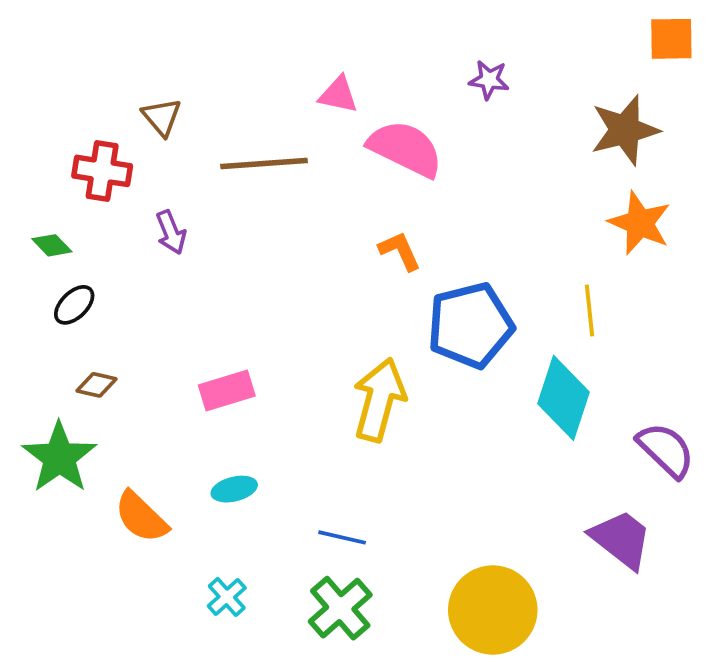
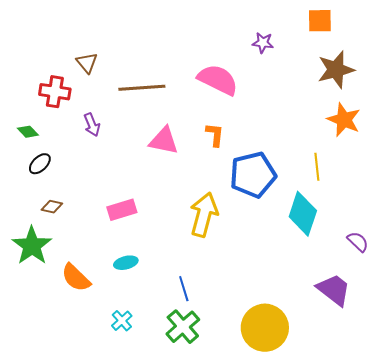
orange square: (671, 39) -> (320, 21), moved
pink triangle: (338, 95) -> (164, 141), moved, size x1.4
orange L-shape: (400, 251) -> (215, 135), turned 30
purple semicircle: (666, 450) -> (358, 242), size x0.7
blue line: (342, 537) -> (184, 289), turned 60

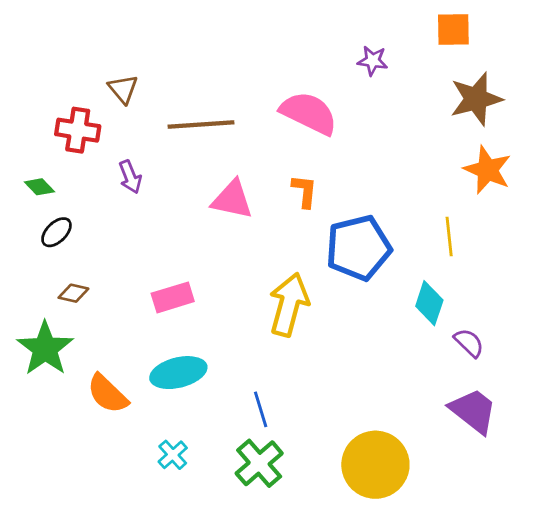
cyan diamond: (303, 214) -> (429, 303), size x0.7
purple semicircle: (358, 242) -> (469, 343), moved
cyan ellipse: (126, 263) -> (178, 373), size x1.6

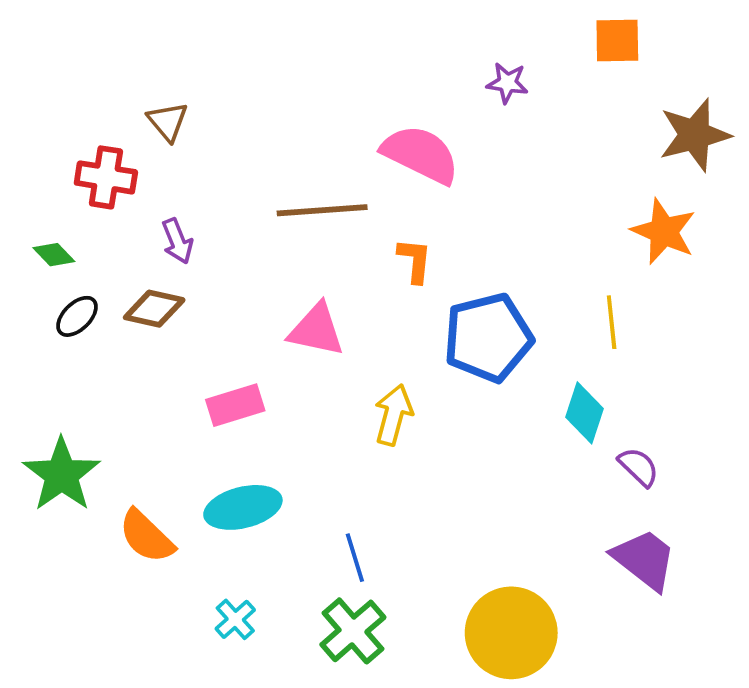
brown star: (476, 99) -> (695, 135), moved
brown line: (201, 124) -> (322, 210), moved
pink triangle: (232, 200) -> (316, 330), moved
brown diamond: (73, 293) -> (154, 309), moved, size x1.4
yellow arrow: (289, 305) -> (393, 415), size x0.7

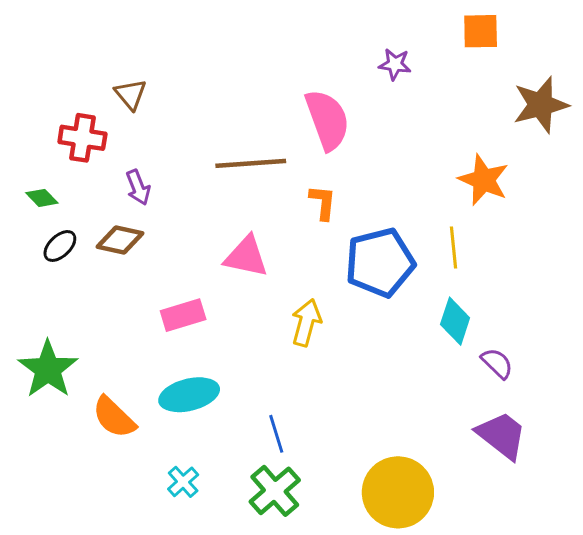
pink semicircle: (421, 154) -> (327, 120), turned 44
orange star: (664, 231) -> (484, 180), moved
yellow line: (612, 322) -> (454, 248), moved

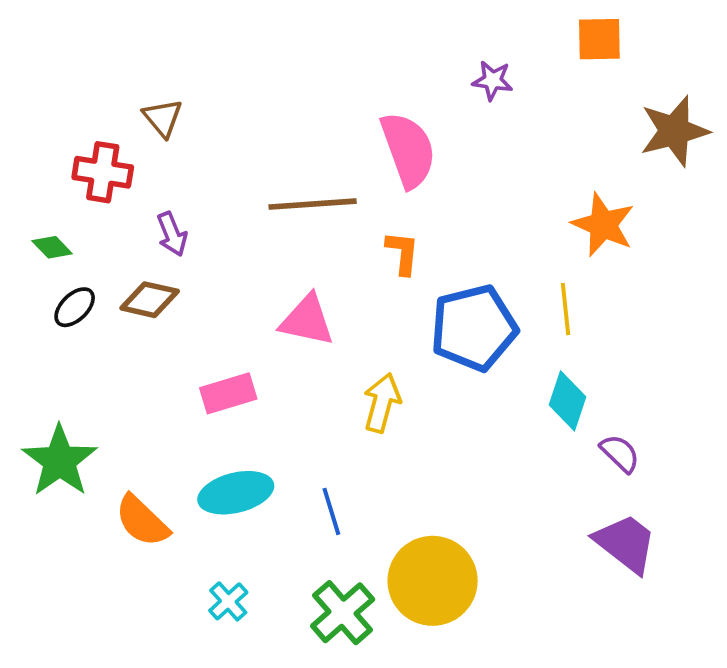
blue line: (276, 434) -> (331, 511), moved
yellow circle: (398, 492) -> (433, 581), moved

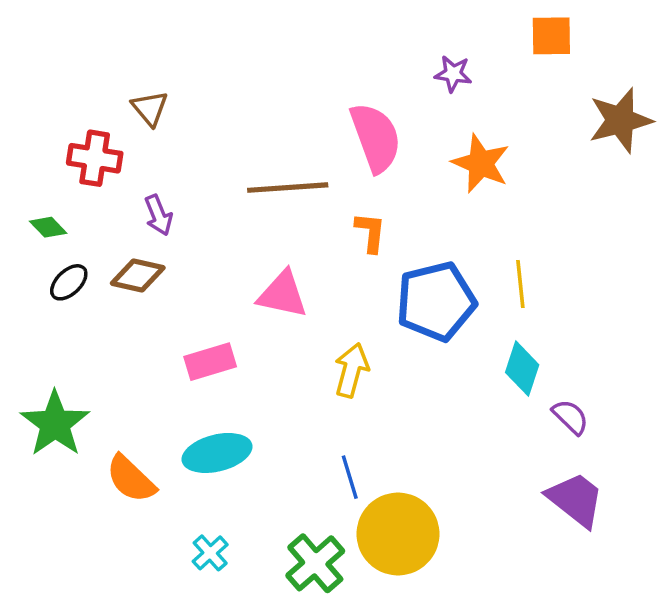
orange star: (603, 225) -> (481, 163), moved
blue line: (331, 511) -> (350, 477), moved

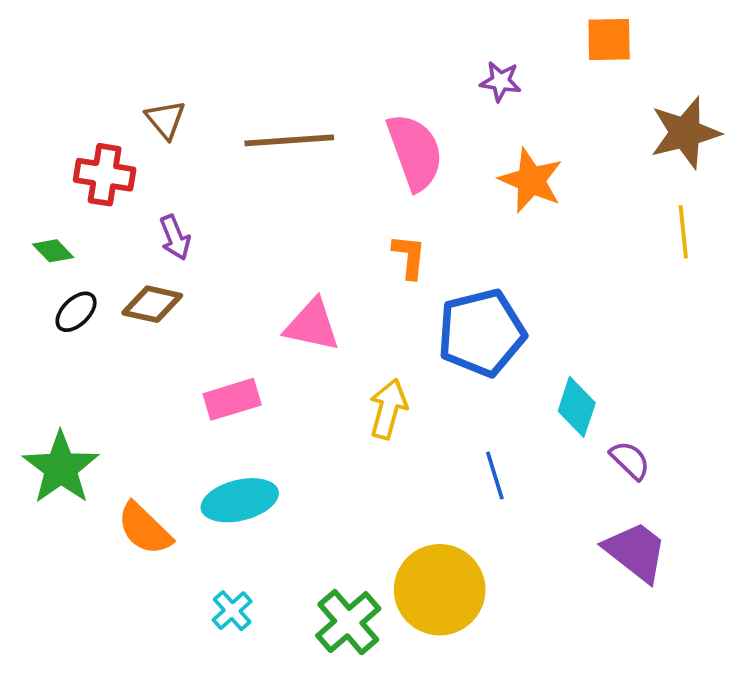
brown line: (288, 188) -> (289, 140), moved
yellow line: (520, 284) -> (683, 232), moved
blue line: (350, 477) -> (495, 475), moved

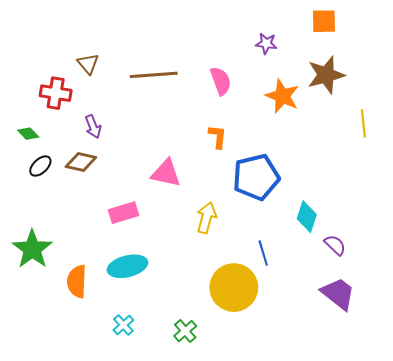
brown star: (685, 133) -> (326, 75), moved
pink semicircle: (415, 152) -> (221, 81), size x0.7
orange semicircle: (145, 529) -> (77, 281), turned 48
yellow circle: (440, 590) -> (234, 288), moved
green cross: (348, 622) -> (185, 331), size x0.7

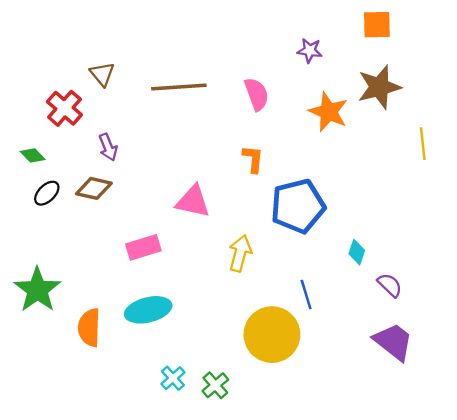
red cross: (56, 93) -> (64, 108), turned 32
cyan diamond: (307, 217) -> (357, 252), size x0.7
cyan cross: (123, 325) -> (173, 378), moved

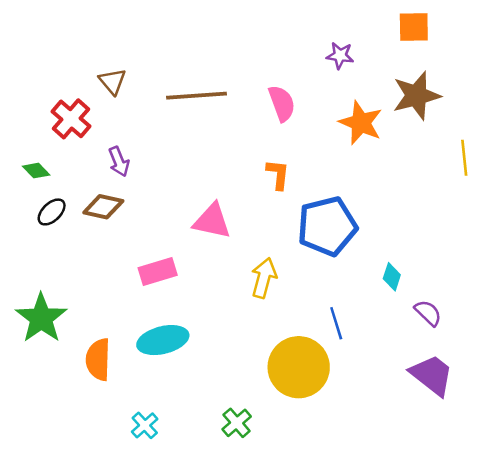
cyan cross: (173, 378) -> (145, 425), moved

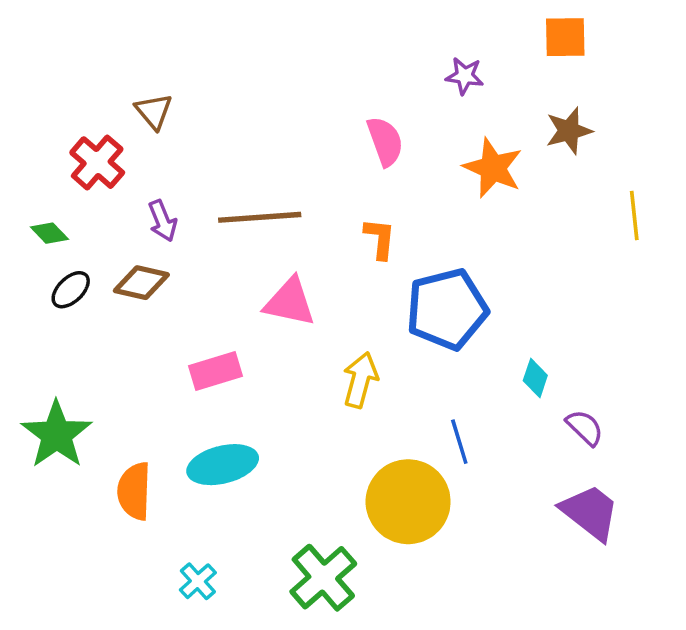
brown line: (196, 96) -> (260, 217), moved
brown star: (416, 96) -> (569, 131), size x0.7
green cross: (237, 423) -> (323, 578), size x1.6

